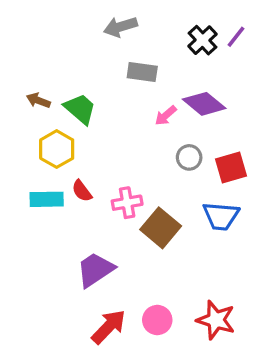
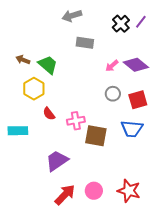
purple diamond: (204, 104) -> (136, 65), moved
pink arrow: (166, 116) -> (112, 66), moved
cyan rectangle: (47, 199) -> (18, 131), moved
brown square: (161, 228) -> (96, 136), turned -30

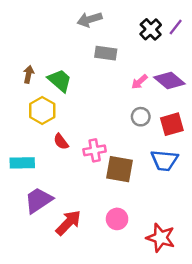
brown arrow: (23, 60) -> (28, 74), turned 80
purple trapezoid: (57, 161) -> (38, 200), moved
pink circle: (94, 191) -> (117, 219), moved
red arrow: (65, 195) -> (68, 223), moved

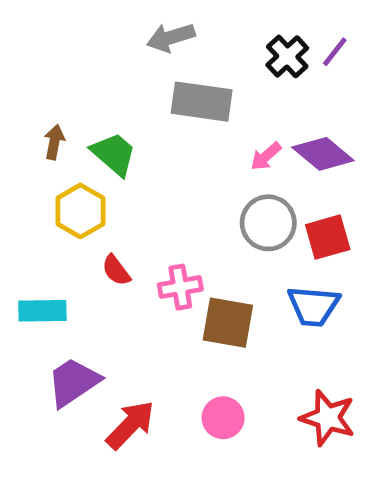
gray rectangle: (106, 53) -> (202, 102), size x1.4
gray circle: (141, 117) -> (268, 223), size x1.5
red star: (161, 238) -> (328, 418), moved

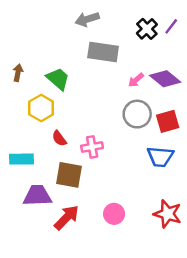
brown arrow: (54, 142) -> (18, 73), moved
brown square: (228, 323) -> (69, 175), moved
purple trapezoid: (73, 382) -> (37, 196), turned 32

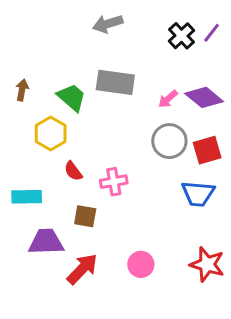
gray rectangle: (103, 52) -> (115, 82), moved
brown square: (69, 175) -> (85, 216), size x0.7

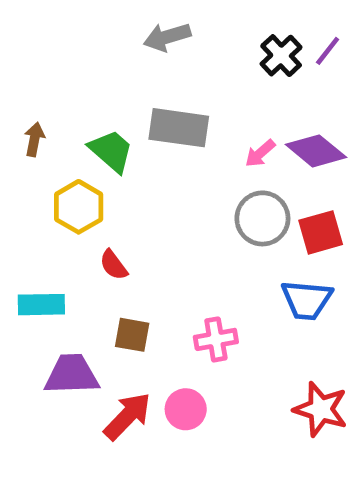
pink cross: (114, 182) -> (216, 339), moved
pink circle: (141, 264) -> (186, 409), moved

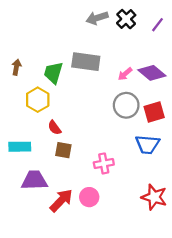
gray arrow: (167, 37) -> (97, 18), moved
black cross: (281, 56) -> (126, 19), moved
green trapezoid: (111, 151) -> (53, 73), turned -115
brown square: (132, 335) -> (63, 150), moved

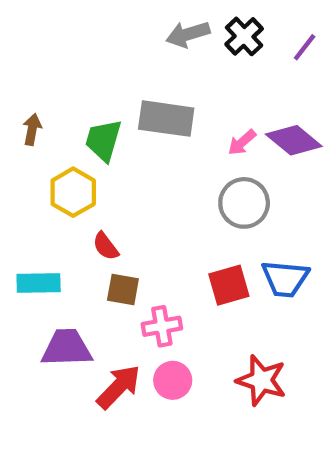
red square: (154, 112) -> (229, 285), moved
pink cross: (104, 163) -> (162, 326), moved
red star: (154, 197) -> (261, 380), moved

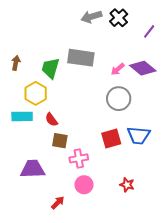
purple line: (305, 47) -> (149, 31), moved
cyan rectangle: (39, 283) -> (22, 116), moved
red star: (261, 380) -> (127, 185), size x0.6
red arrow: (119, 387) -> (58, 203), moved, size x0.6

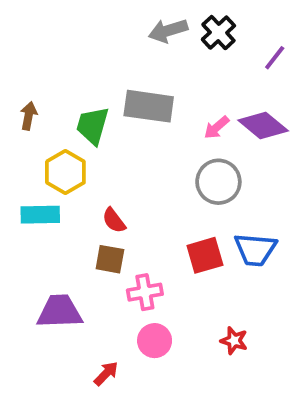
red semicircle: (51, 120) -> (114, 220), moved

